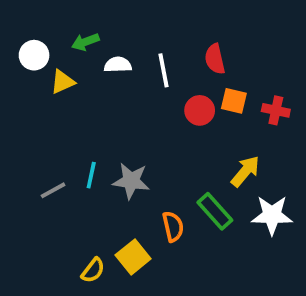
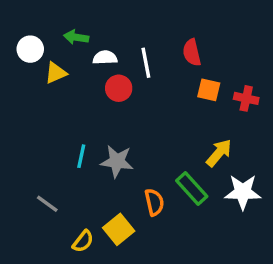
green arrow: (85, 42) -> (76, 37), turned 30
red circle: (200, 110) -> (119, 88), moved
gray line: (53, 190) -> (47, 204), moved, turned 65

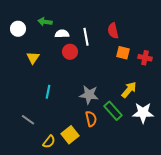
yellow triangle: (56, 73) -> (33, 58), moved, turned -32
gray star: (117, 161) -> (89, 95), moved

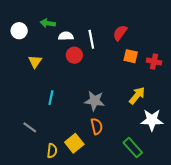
red semicircle: (113, 31) -> (120, 33), turned 49
green rectangle: (113, 111) -> (133, 148), moved
yellow semicircle: (49, 142) -> (52, 151), turned -32

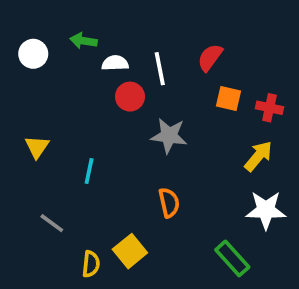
yellow triangle: (35, 62) -> (37, 147), moved
yellow arrow: (137, 96) -> (258, 156), moved
gray star: (95, 101) -> (169, 136), moved
orange semicircle: (97, 126) -> (169, 203), moved

